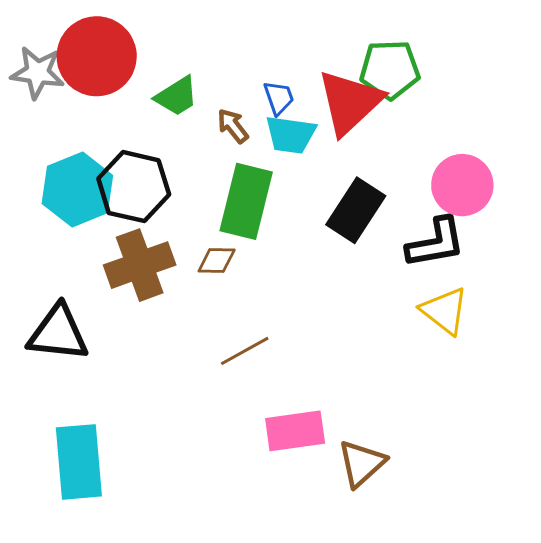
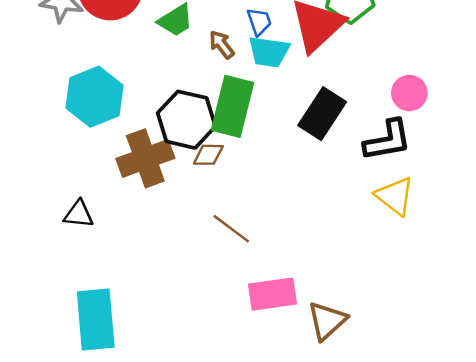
pink circle: (462, 185) -> (409, 93), size x0.7
black hexagon: (134, 187) -> (187, 120), moved
black triangle: (58, 333) -> (79, 214), size x0.6
brown line: (245, 351) -> (231, 229), turned 66

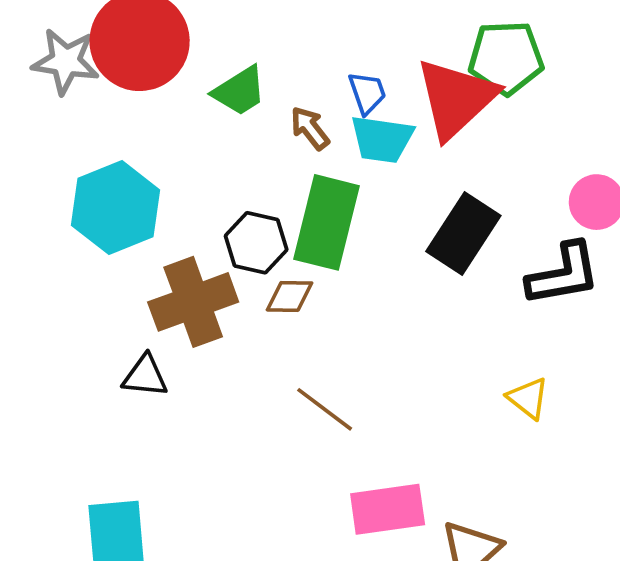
black hexagon: (187, 120) -> (256, 243), size x0.7
yellow triangle: (395, 196) -> (528, 398), moved, size x0.7
black triangle: (79, 214) -> (145, 376), moved

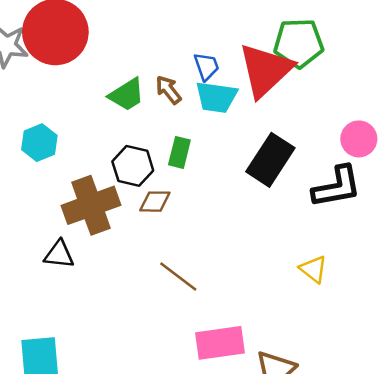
green trapezoid: (239, 91) -> (127, 95), moved
cyan hexagon: (116, 208) -> (39, 143), size x0.6
green rectangle: (326, 222) -> (179, 152), size x0.5

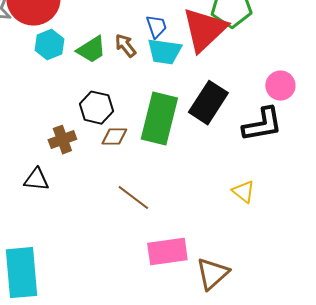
cyan hexagon: (39, 143) -> (49, 45), moved
green rectangle: (179, 152) -> (159, 119), moved, size x2.0
brown cross: (91, 205) -> (62, 140), size x0.6

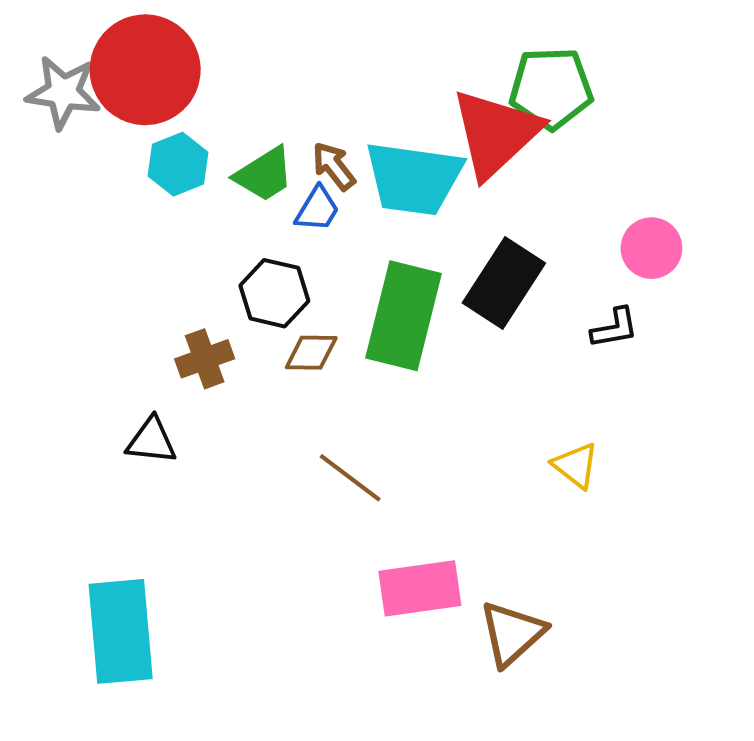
blue trapezoid: (156, 27) -> (317, 209), moved, turned 50
cyan trapezoid: (164, 52) -> (414, 178), size x1.4
black L-shape: (262, 125) -> (615, 328), size x0.6

